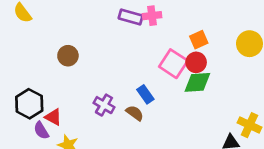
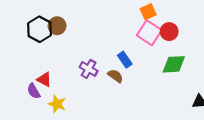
orange square: (199, 40) -> (148, 12), moved
green diamond: (197, 82) -> (174, 64), moved
black hexagon: (29, 104) -> (40, 29), moved

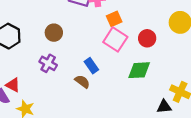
brown circle: (57, 26) -> (54, 33), moved
red circle: (169, 32) -> (147, 38), moved
purple cross: (89, 69) -> (48, 63), moved

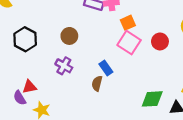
green diamond: (139, 70) -> (152, 99), moved
brown semicircle: (82, 82) -> (97, 83), turned -112
red triangle: (13, 85) -> (30, 87), turned -40

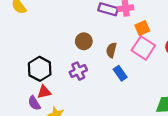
black hexagon: (25, 39) -> (40, 69), moved
purple cross: (64, 66) -> (78, 71), turned 35
brown semicircle: (97, 83) -> (111, 50), moved

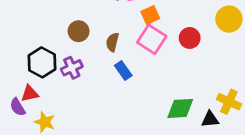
black hexagon: (40, 69) -> (42, 62), moved

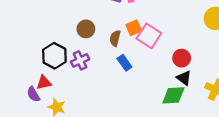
orange square: (150, 15) -> (134, 28), moved
red circle: (190, 38) -> (182, 58), moved
black triangle: (210, 119) -> (184, 78), moved, turned 42

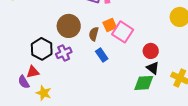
brown circle: (86, 29) -> (69, 26), size x1.5

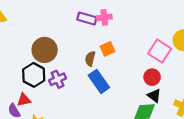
brown circle: (69, 26) -> (45, 50), moved
pink square: (123, 32) -> (160, 51), moved
blue rectangle: (102, 55) -> (99, 81), size x1.5

